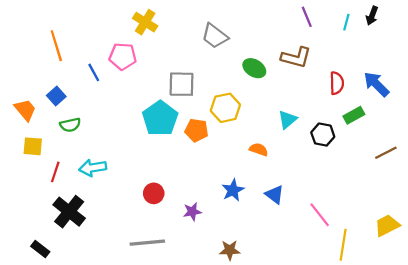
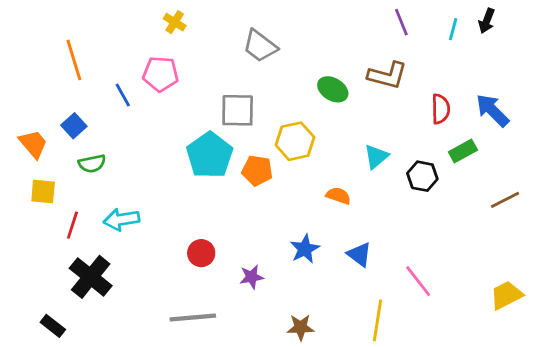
yellow cross: (145, 22) -> (175, 22), moved, size x0.7
gray trapezoid: (215, 36) -> (260, 46), moved
yellow line: (343, 245) -> (378, 320), moved

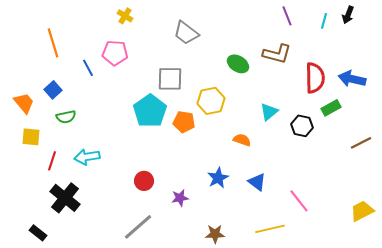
red semicircle: (441, 109) -> (315, 78), size x1.4
blue arrow: (492, 110) -> (352, 79), turned -32
gray line: (193, 318) -> (138, 227), turned -36
yellow line: (378, 320) -> (270, 229), turned 68

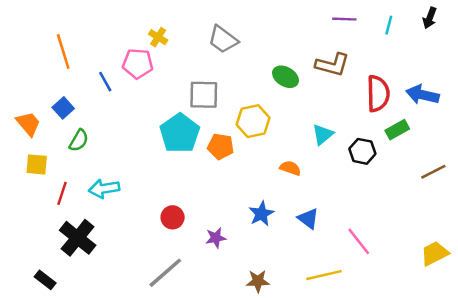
black arrow: (348, 15) -> (430, 18), moved
yellow cross: (125, 16) -> (158, 37), moved
purple line: (287, 16) -> (344, 19), turned -66
green semicircle: (66, 117) -> (79, 140), turned -48

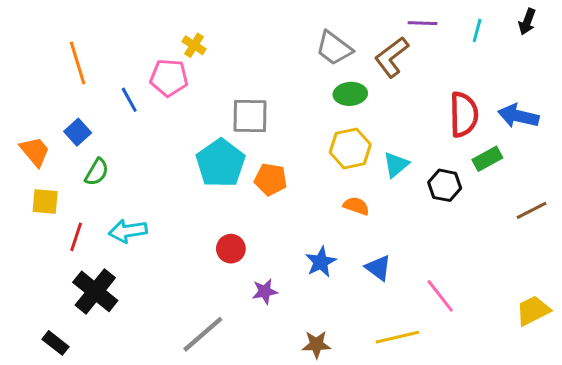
gray trapezoid: (223, 39) -> (334, 48), moved
brown L-shape: (332, 65) -> (392, 57), moved, turned 128
green ellipse: (285, 77) -> (350, 94), turned -35
yellow hexagon: (253, 121) -> (350, 148), moved
red circle: (173, 217) -> (231, 249), moved

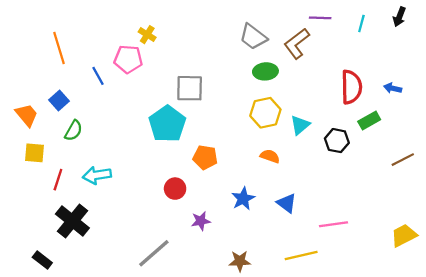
blue arrow: (518, 116) -> (393, 88), size x0.6
orange pentagon: (271, 179) -> (205, 157), moved
pink line: (440, 296) -> (334, 224), turned -60

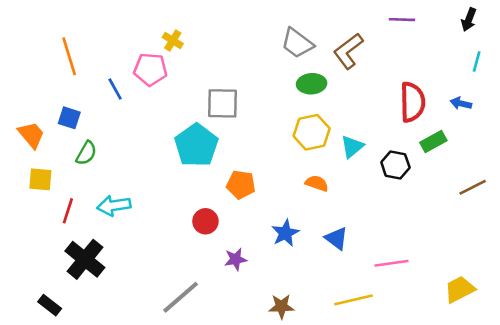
purple line: (320, 18) -> (402, 20), moved
cyan line: (361, 23) -> (477, 61), moved
blue square: (59, 100) -> (69, 118), turned -30
yellow trapezoid: (404, 235) -> (460, 289), moved

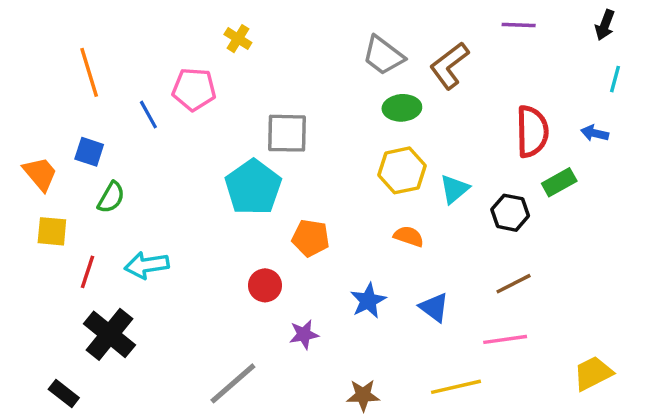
yellow cross: (173, 41) -> (238, 39), moved
brown line: (473, 187) -> (514, 284), moved

